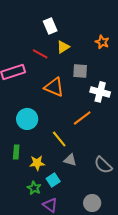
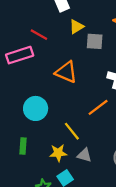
red line: (40, 54) -> (39, 35), moved
gray square: (80, 71) -> (95, 41), moved
yellow star: (37, 163) -> (58, 153), moved

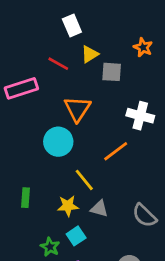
red line: (39, 35) -> (58, 64), moved
orange triangle: (66, 72) -> (77, 109), turned 40
cyan circle: (36, 108) -> (58, 142), moved

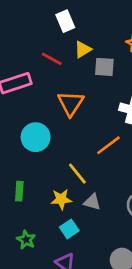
cyan circle: (58, 142) -> (36, 137), moved
green star: (50, 247) -> (26, 240), moved

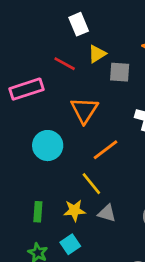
orange line: (108, 145) -> (105, 150), moved
green rectangle: (19, 191) -> (38, 212), moved
cyan square: (69, 229) -> (70, 244), moved

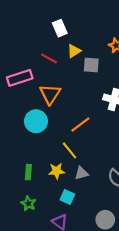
orange triangle: (84, 110) -> (50, 94), moved
gray triangle: (107, 213) -> (81, 173), turned -32
cyan square: (70, 244) -> (67, 197), moved, turned -32

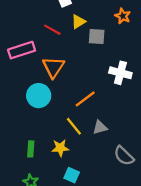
gray triangle: (81, 173) -> (100, 127), moved

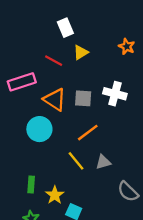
gray square: (97, 36) -> (83, 98), moved
orange triangle: (53, 67) -> (55, 100), turned -30
white cross: (120, 73) -> (115, 94), moved
yellow star: (60, 148) -> (55, 195), moved, turned -30

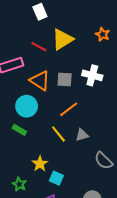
white rectangle: (65, 28) -> (40, 12), moved
yellow triangle: (81, 52) -> (62, 39), size x1.6
green rectangle: (31, 184) -> (19, 130), moved, turned -64

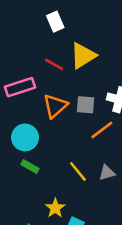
orange triangle: (40, 81) -> (55, 106), turned 45
cyan circle: (27, 106) -> (25, 137), moved
orange line: (69, 109) -> (102, 130), moved

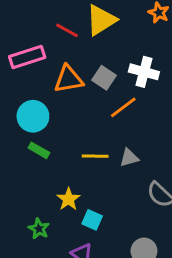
gray square: (85, 105) -> (104, 78), turned 30
orange triangle: (55, 106) -> (68, 79), turned 32
yellow line: (78, 171) -> (95, 156), turned -50

